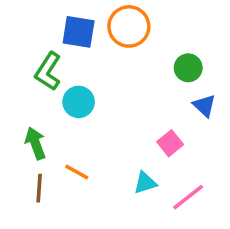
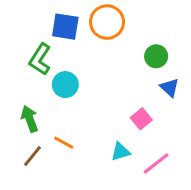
brown line: (39, 188) -> (33, 156), turned 35

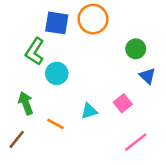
cyan triangle: (120, 152) -> (89, 111), moved
brown line: (33, 156) -> (17, 139), moved

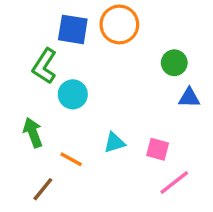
blue triangle: (147, 76) -> (189, 98), turned -42
pink square: (123, 103) -> (158, 149), moved, turned -36
brown line: (17, 139) -> (43, 189), moved

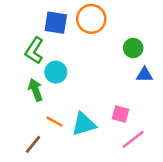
green arrow: (33, 133) -> (36, 90), moved
cyan triangle: (114, 143) -> (84, 124), moved, size x1.5

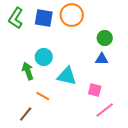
green L-shape: (34, 51) -> (16, 18), moved
blue triangle: (145, 75) -> (102, 59), moved
cyan triangle: (84, 124) -> (67, 76), moved, turned 30

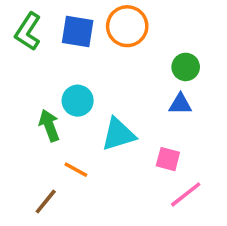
cyan triangle: (67, 76) -> (118, 134), turned -30

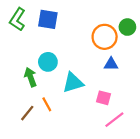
orange circle: (127, 26) -> (105, 37), moved
green circle: (186, 67) -> (127, 27), moved
orange line: (76, 170) -> (47, 104), turned 32
brown line: (46, 202) -> (27, 113), moved

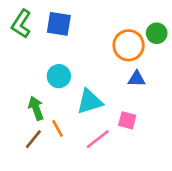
green arrow: (30, 77) -> (36, 108), moved
pink line: (114, 120) -> (98, 139), moved

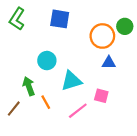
blue square: (59, 24) -> (60, 19), moved
brown line: (33, 139) -> (14, 109), moved

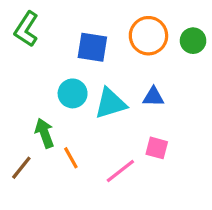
blue square: (60, 19) -> (92, 47), moved
orange circle: (102, 36) -> (148, 36), moved
blue triangle: (109, 63) -> (153, 97), moved
cyan triangle: (71, 81) -> (111, 103), moved

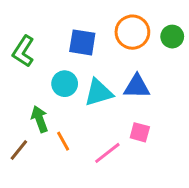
green L-shape: (26, 29) -> (23, 51), moved
blue triangle: (153, 97) -> (137, 87), size x1.4

